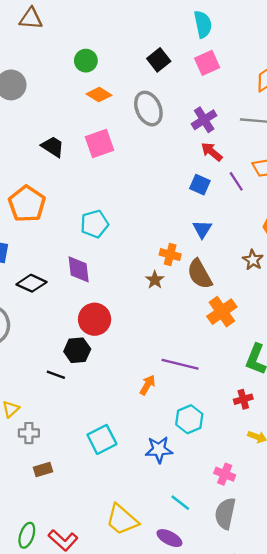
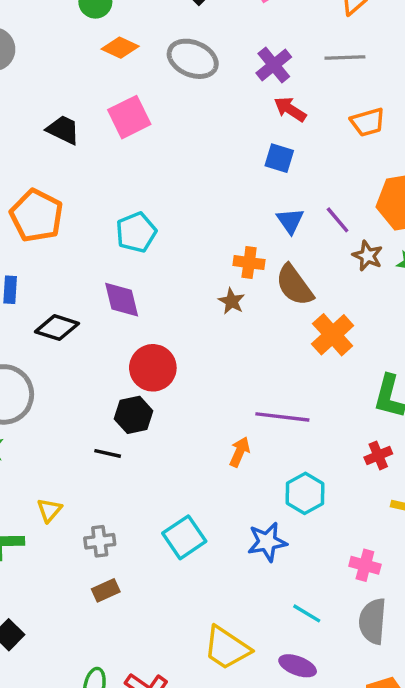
gray ellipse: (148, 109) -> (193, 59), turned -36
purple line: (236, 181) -> (338, 220), moved
gray cross: (29, 433) -> (100, 541), moved

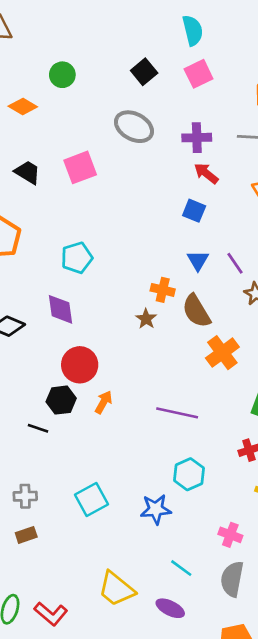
orange diamond: (120, 48) -> (23, 106), moved
purple cross: (274, 65) -> (197, 138), turned 32
orange arrow: (240, 452) -> (104, 402), moved

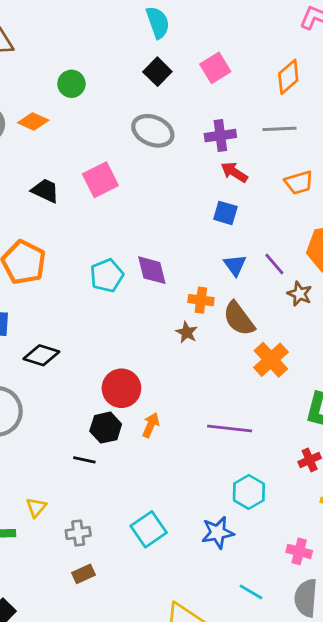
cyan semicircle: (193, 30) -> (158, 22), moved
purple diamond: (60, 309) -> (152, 270), moved

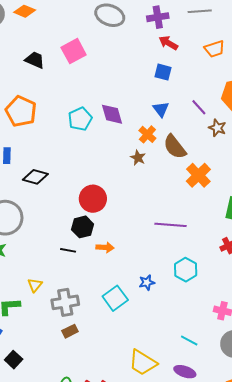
blue triangle: (235, 265) -> (161, 109), moved
orange cross: (201, 300) -> (147, 134), turned 36
orange arrow: (151, 425) -> (105, 247), moved, turned 72
gray cross: (78, 533) -> (65, 302), size x1.5
blue star: (218, 533) -> (147, 282), moved, size x0.7

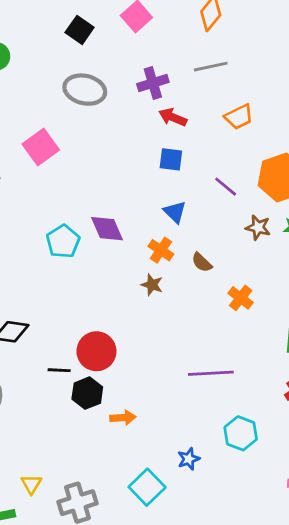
purple line: (199, 107) -> (226, 187), moved
brown semicircle: (175, 147) -> (202, 262), size x0.6
orange cross: (198, 175) -> (241, 298), size x0.7
black line: (68, 250) -> (59, 370), moved

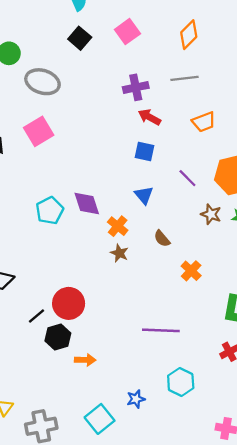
gray ellipse: (85, 90) -> (42, 82), moved
orange cross: (161, 250) -> (118, 226), moved
black line: (59, 370) -> (36, 316), turned -48

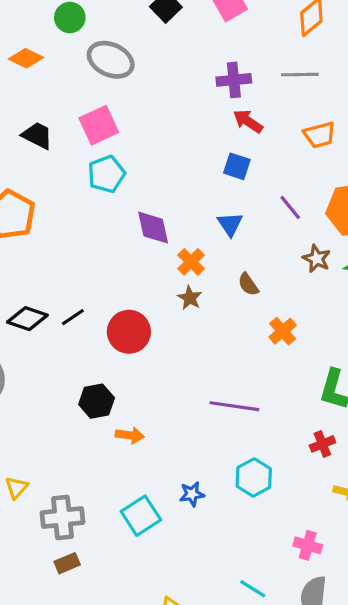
cyan pentagon: (50, 211) -> (106, 174), moved
red circle: (69, 303) -> (129, 332), moved
black line: (36, 316) -> (73, 317), moved

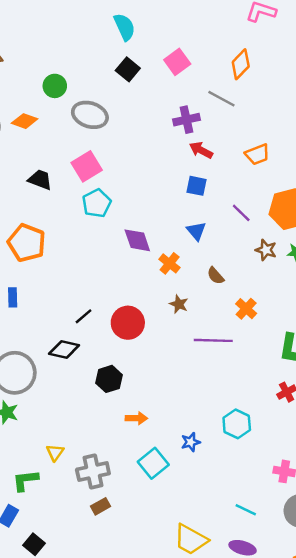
gray line: (300, 75) -> (221, 99), moved, turned 36
brown star: (190, 298) -> (179, 304), moved
black diamond: (27, 319) -> (64, 349), moved
purple line: (234, 406) -> (213, 340), moved
orange arrow: (130, 435) -> (136, 418), moved

